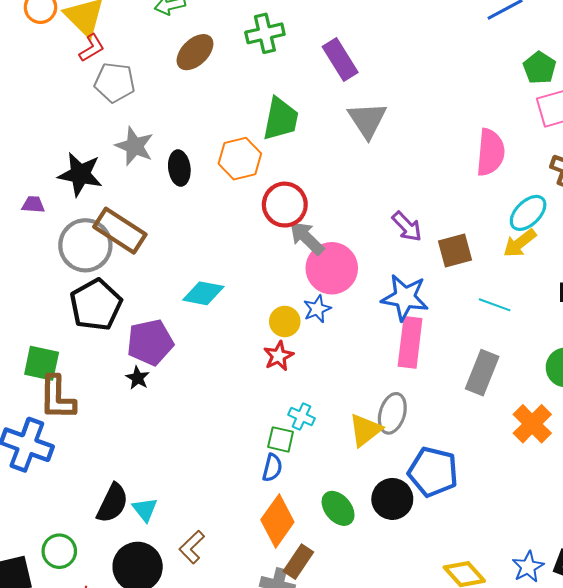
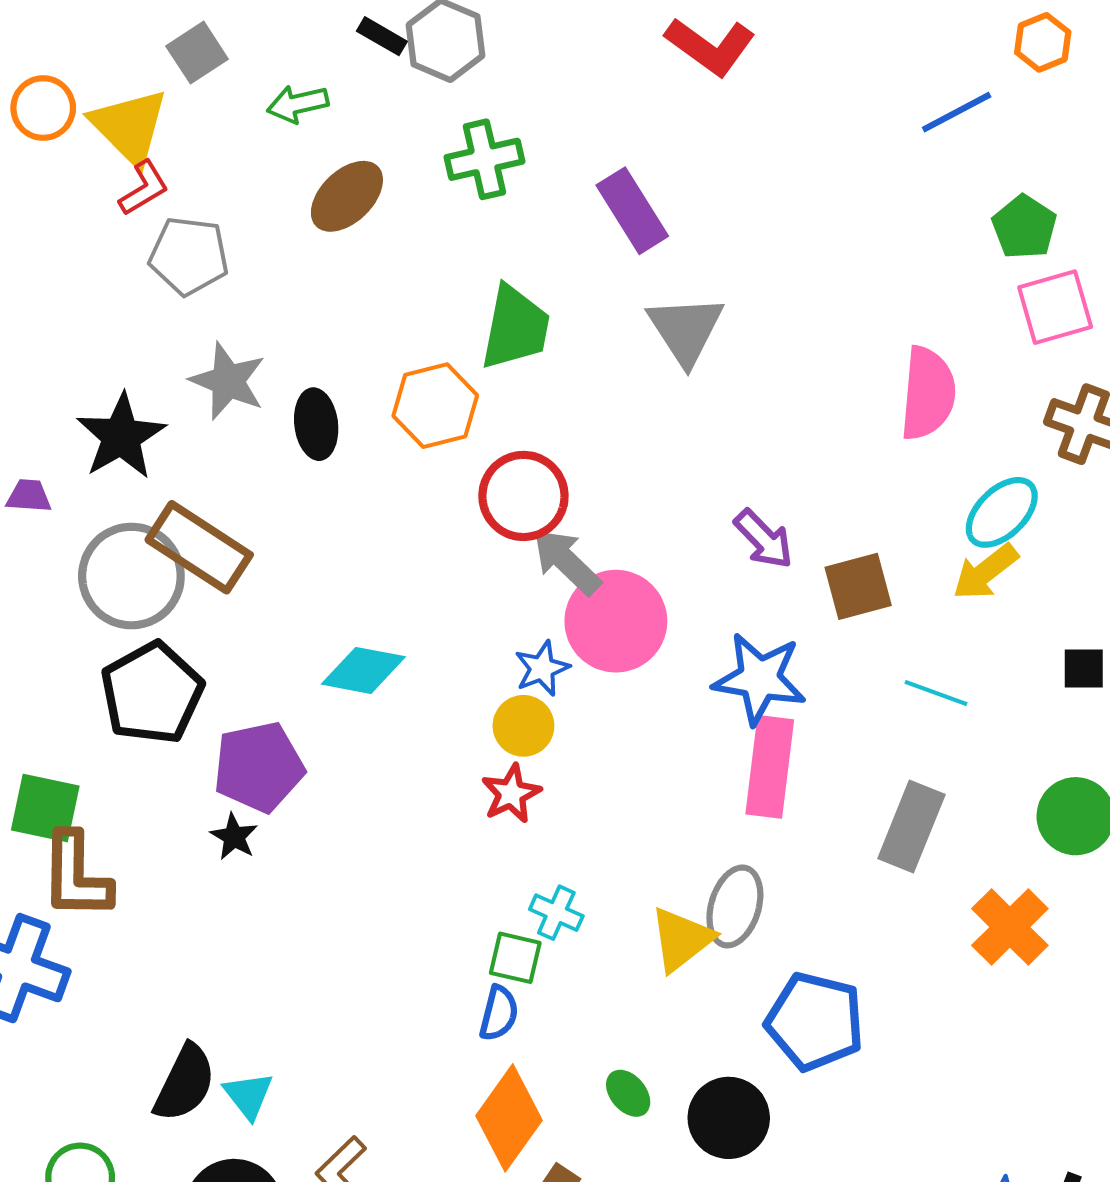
black star: (80, 174) -> (121, 436), turned 30
blue star: (317, 309) -> (542, 668), moved
black circle: (392, 499) -> (729, 1118), moved
green ellipse: (338, 508) -> (628, 1093), size x0.7

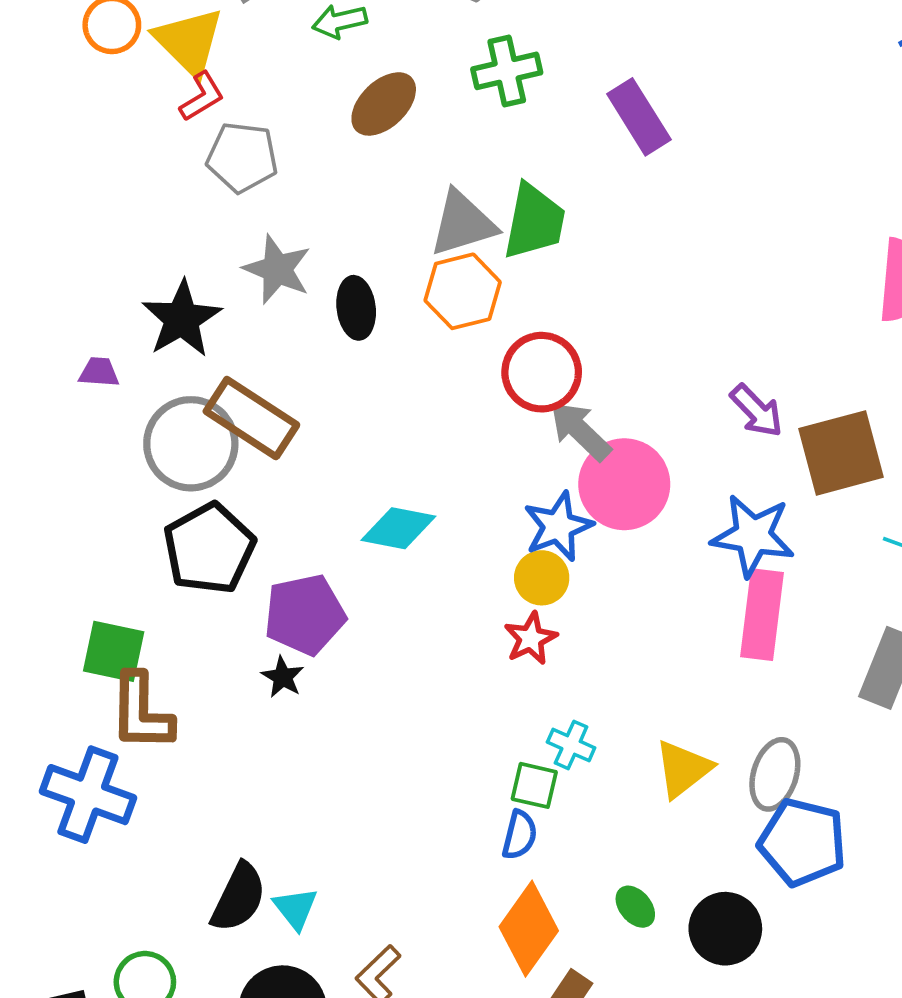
gray triangle: (686, 330) -> (463, 223), moved, turned 46
brown square: (858, 586) -> (841, 453), size x1.4
blue star: (542, 668) -> (558, 526), size x1.4
gray ellipse: (735, 906) -> (775, 774), moved

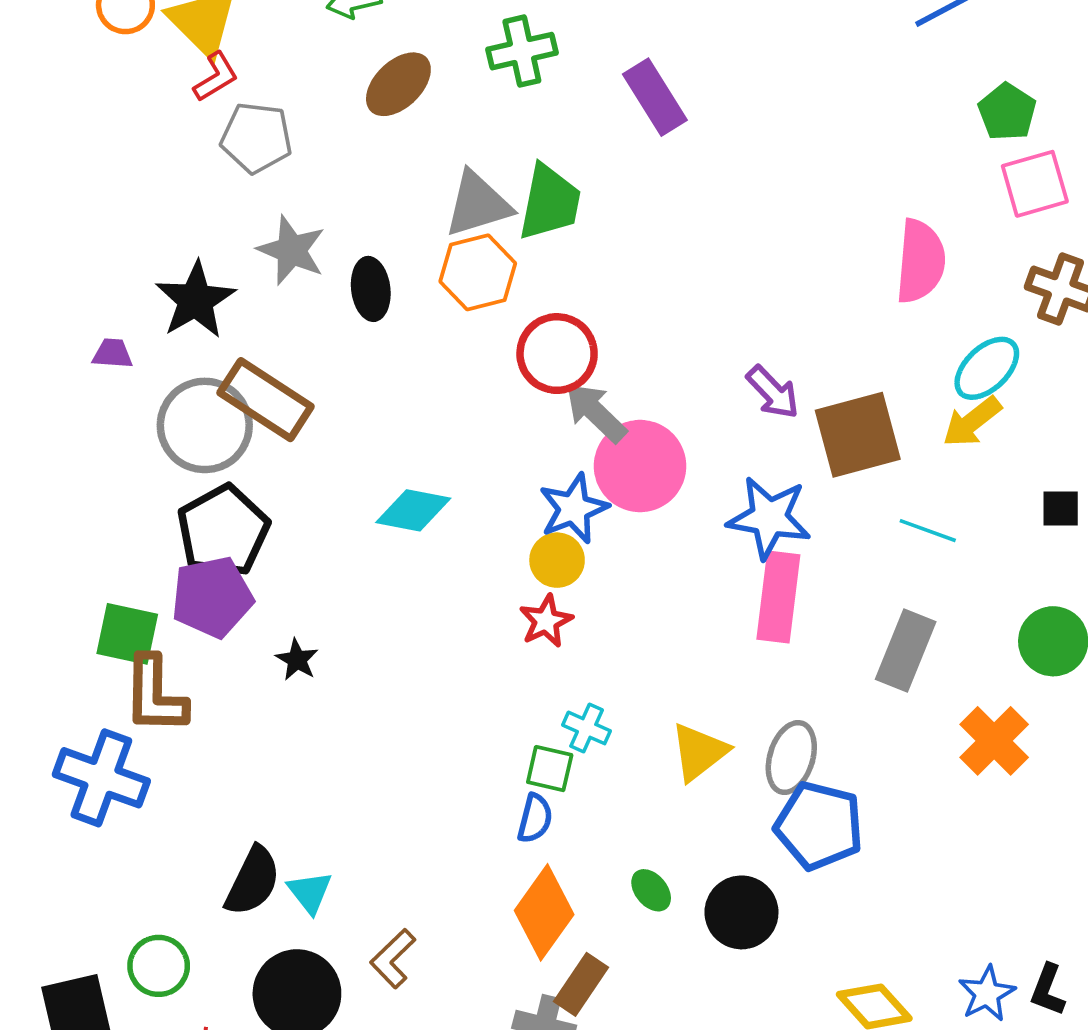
purple pentagon: (305, 615) -> (212, 597), moved

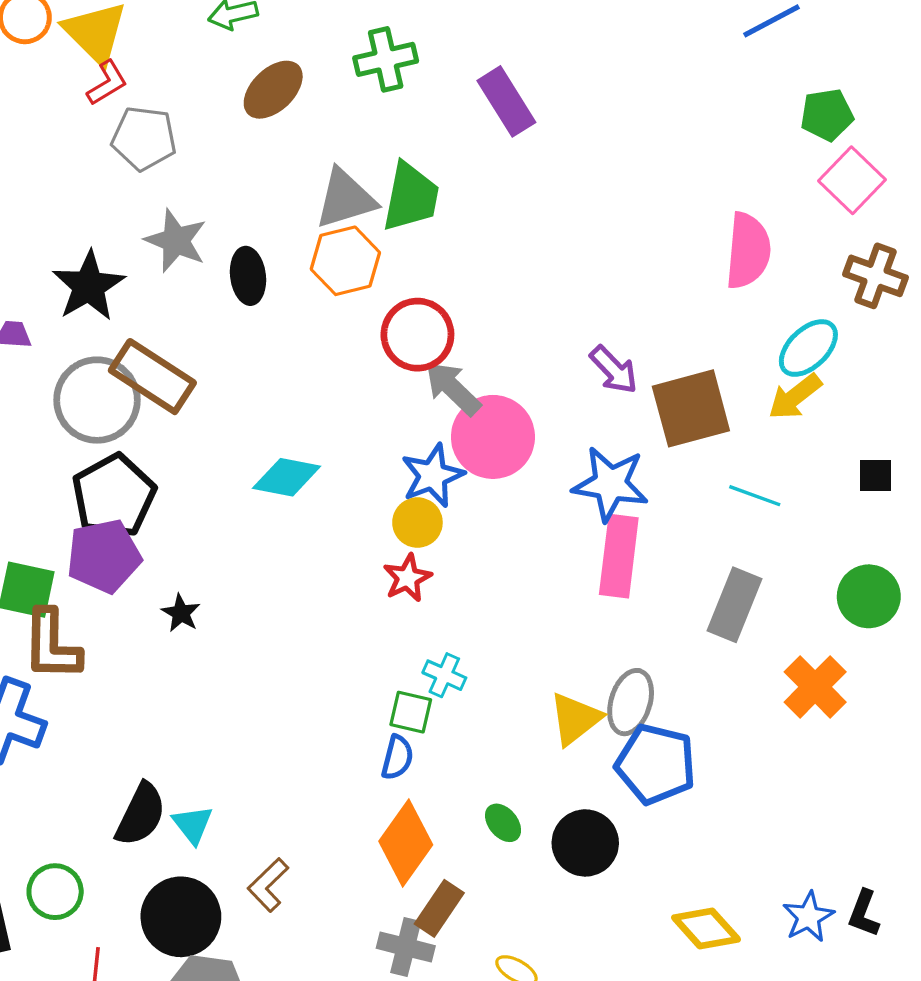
green pentagon: (1007, 112) -> (827, 115), turned 30
pink square: (1035, 184) -> (852, 180), turned -30
yellow triangle: (699, 752) -> (575, 719), moved

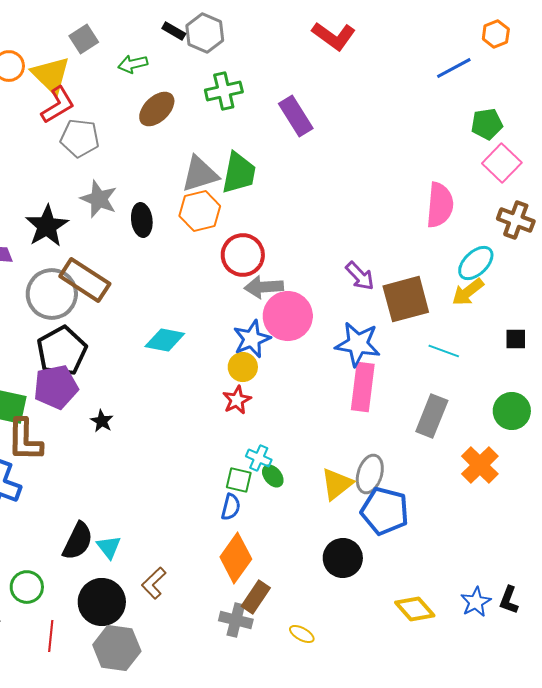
red L-shape: (107, 83) -> (58, 105), size x1.4
gray arrow: (453, 388) -> (264, 287), turned -48
green ellipse: (503, 823) -> (273, 476), moved

